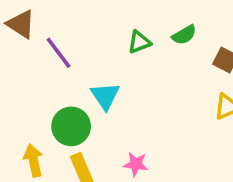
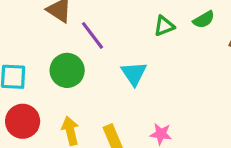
green circle: (71, 126) -> (67, 70), moved

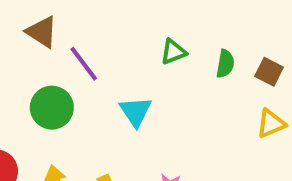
green semicircle: (204, 20) -> (225, 64), moved, turned -50

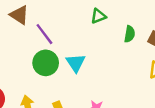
green triangle: (173, 52) -> (98, 16), moved
green circle: (52, 108) -> (46, 63), moved

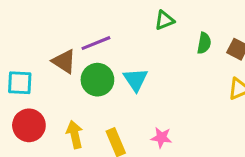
brown triangle: (19, 15) -> (64, 61), moved
purple line: (44, 34) -> (96, 43), turned -75

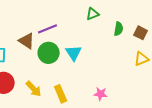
yellow arrow: (75, 134) -> (34, 89), turned 150
pink star: (161, 138) -> (101, 94), moved

